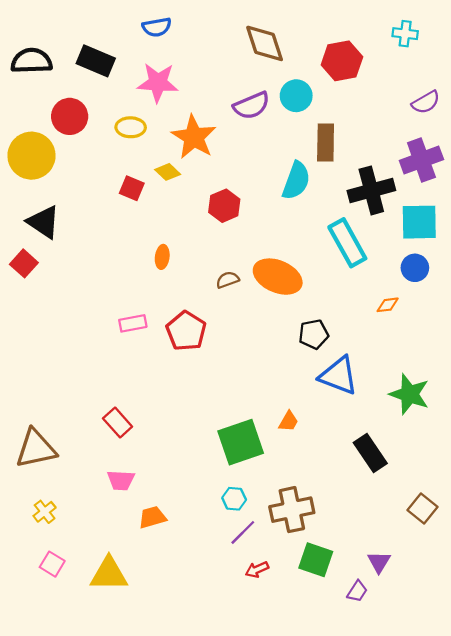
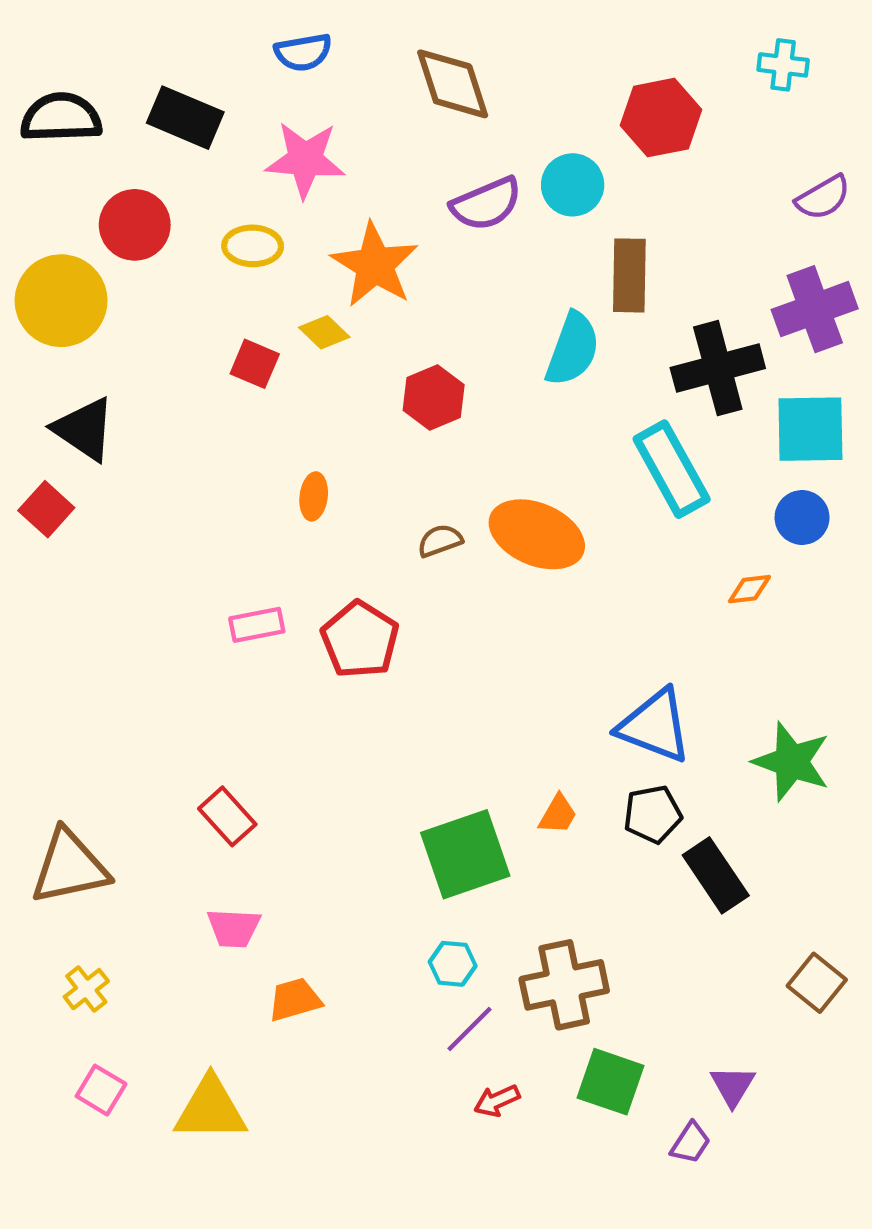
brown diamond: (265, 43) -> (453, 84), moved
black pentagon: (314, 334) -> (653, 814), moved

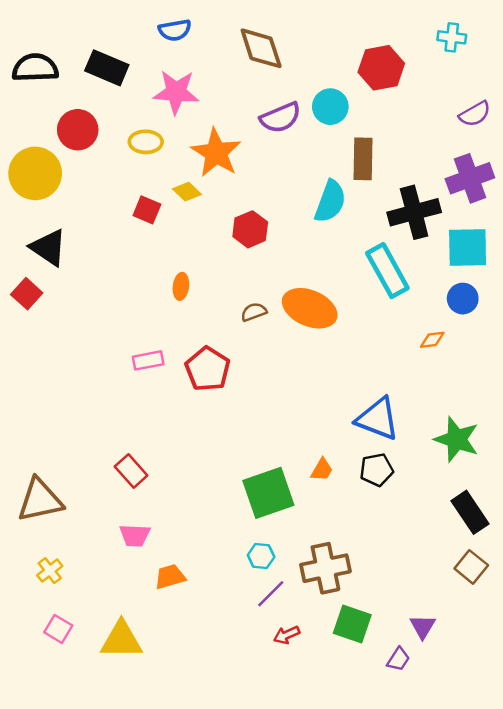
black rectangle: (716, 875) -> (470, 512), moved

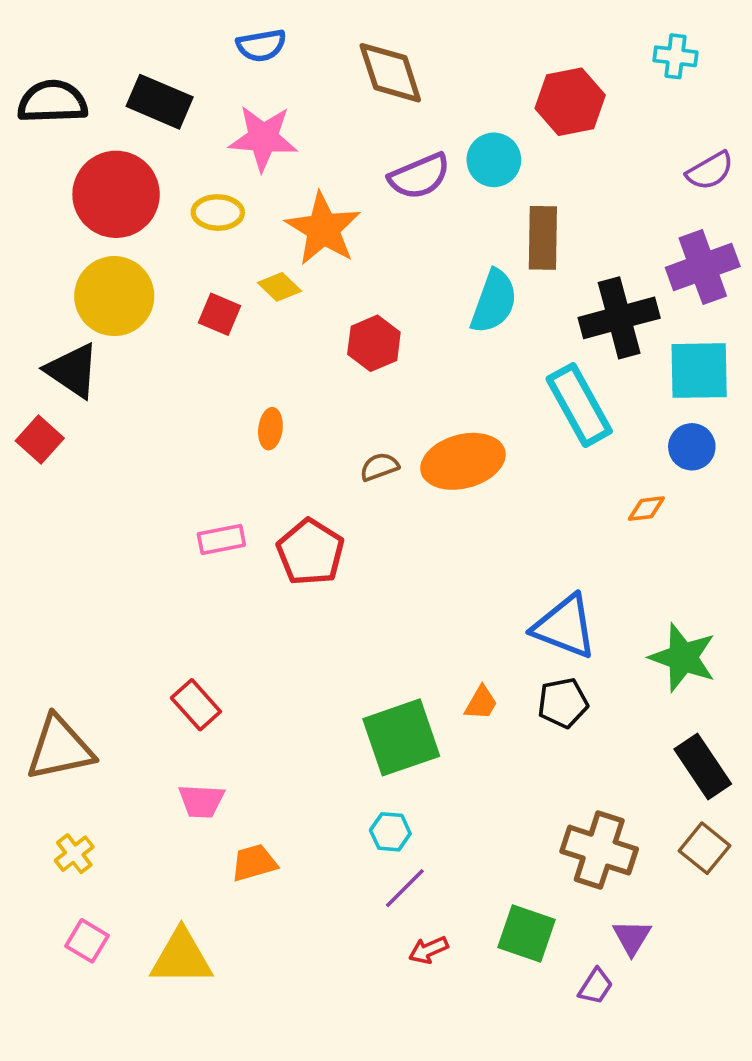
red circle: (78, 130) -> (116, 194), size x1.4
yellow circle: (35, 173) -> (114, 296), moved
orange ellipse: (310, 308) -> (463, 461), turned -38
brown cross: (325, 568) -> (599, 850), moved, turned 30

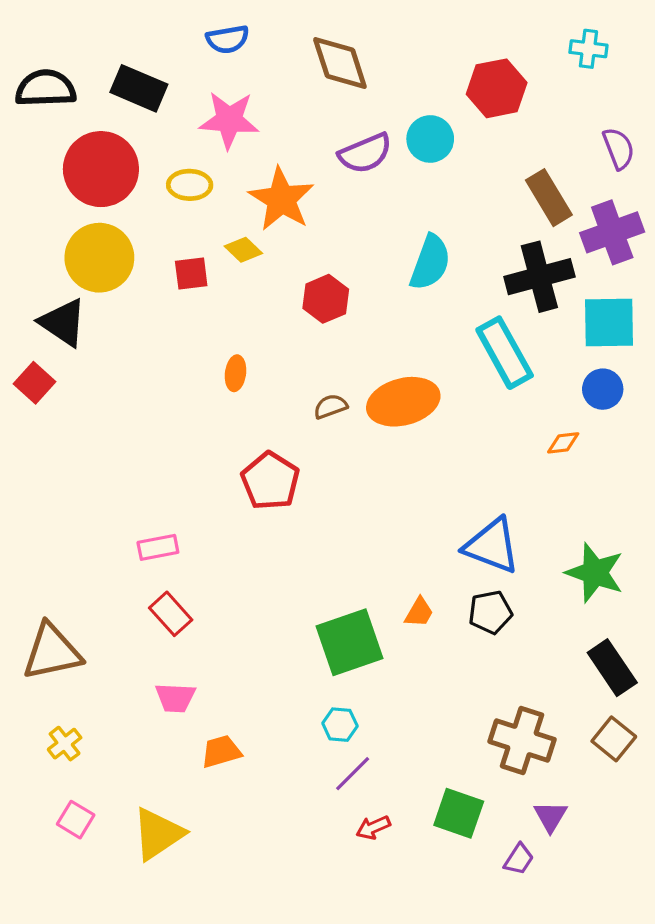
purple semicircle: (710, 171) -> (619, 148), turned -81
brown rectangle: (543, 238) -> (549, 198), moved, turned -32
red square: (220, 314) -> (191, 274), turned -30
pink rectangle: (221, 539) -> (158, 547), moved
yellow triangle: (181, 957) -> (158, 834), turned -34

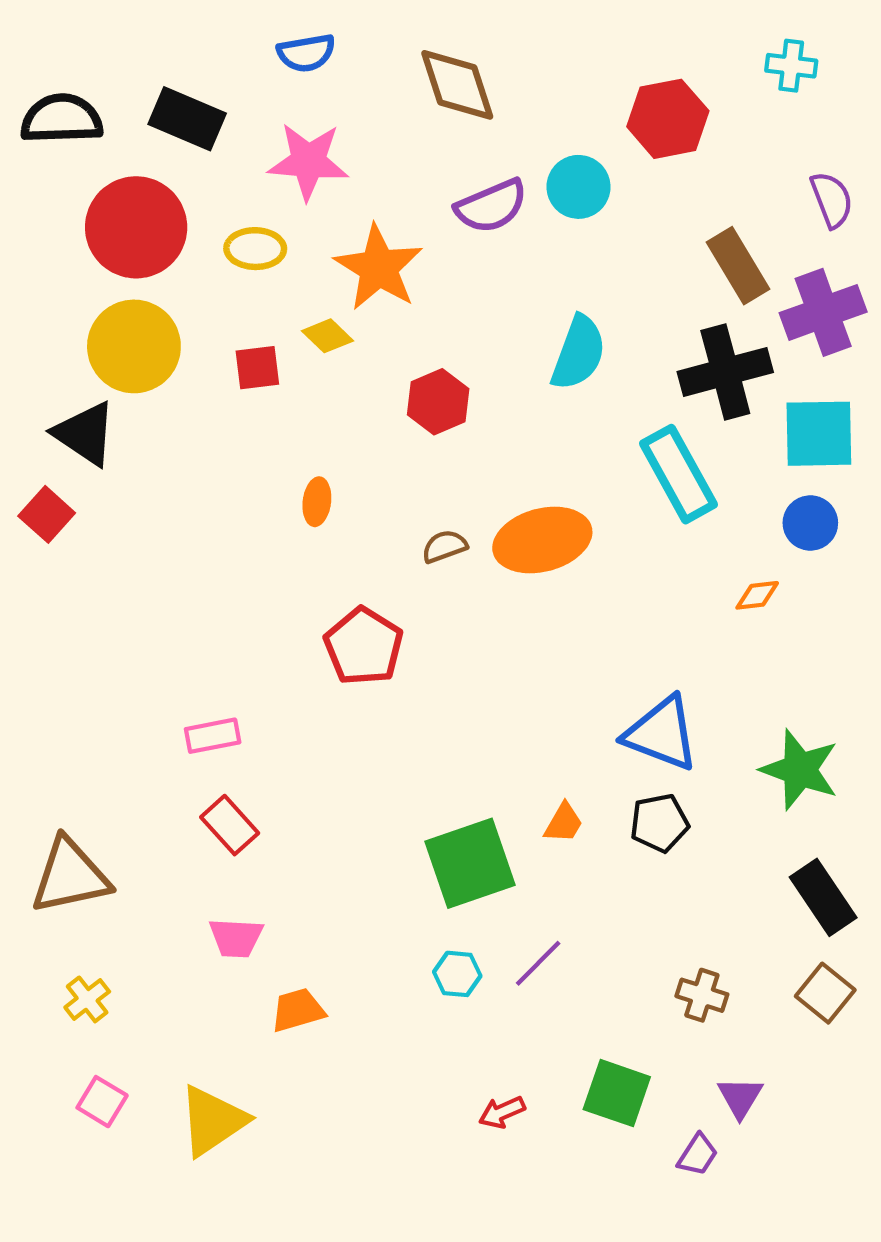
brown cross: (522, 740) -> (702, 995), size x0.6
purple line: (353, 774) -> (538, 963), moved

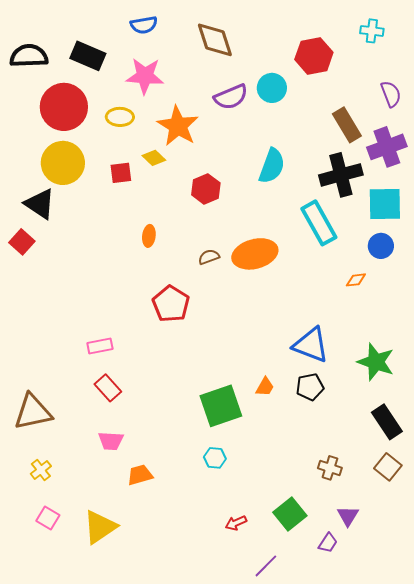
purple line: (538, 963) -> (266, 566), moved
green square: (617, 1093) -> (290, 514), turned 32

